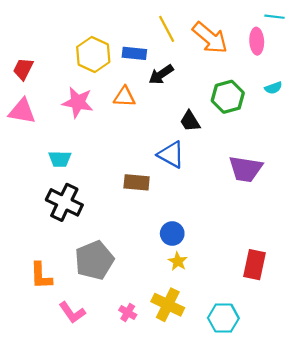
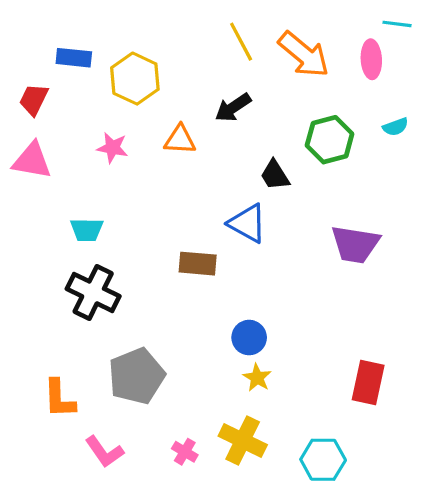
blue rectangle: (134, 53) -> (74, 58), moved
pink star: (78, 102) -> (112, 148), size x0.7

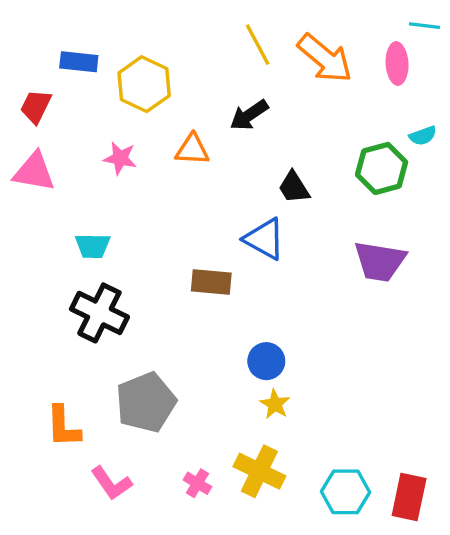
green hexagon: (330, 140) -> (382, 168), moved
red rectangle: (368, 383) -> (409, 497), moved

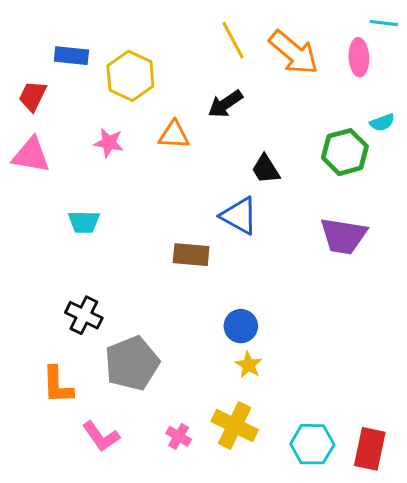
black cross: (99, 313) -> (84, 315), moved, size x0.7

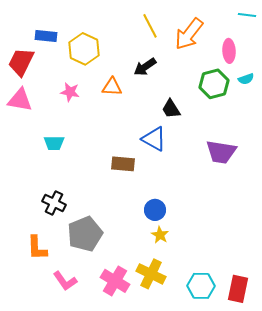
orange arrow: (294, 53) -> (189, 34), turned 88
pink ellipse: (359, 57) -> (229, 51), moved
red trapezoid: (33, 96) -> (21, 62), size x1.4
green hexagon: (345, 152) -> (214, 84), moved
pink cross: (179, 436) -> (115, 281), size x1.8

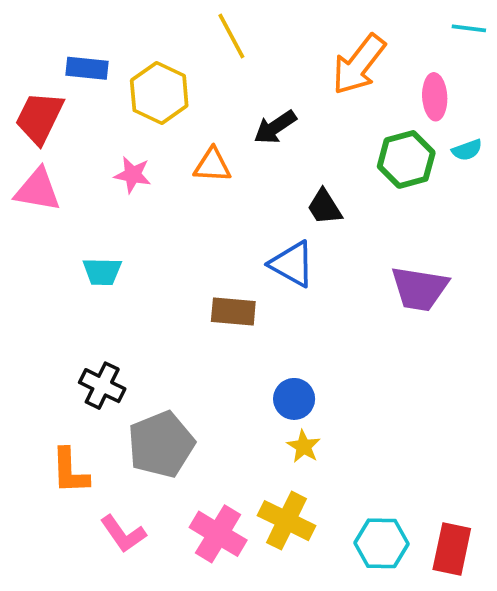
yellow line: (150, 26) -> (231, 36), moved

